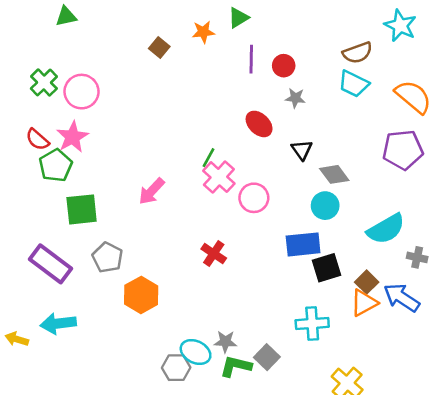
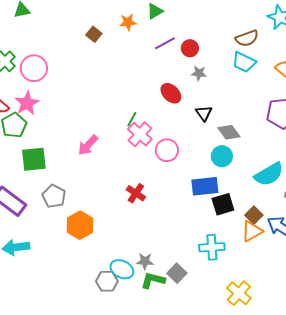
purple line: (251, 59) -> (165, 43), turned 60

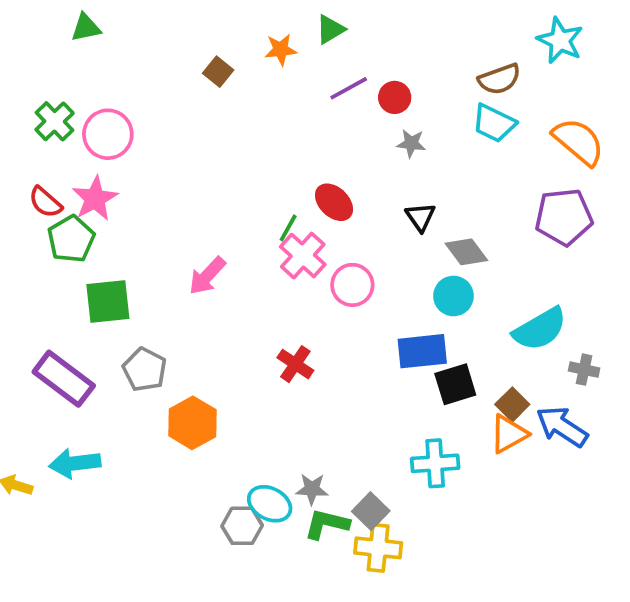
red ellipse: (171, 93) -> (334, 202), moved
yellow cross: (239, 293) -> (378, 548), moved, turned -35

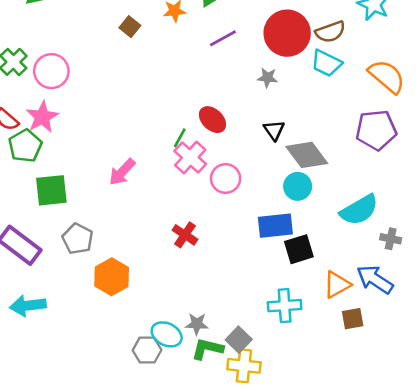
red circle: (395, 97) -> (287, 33), moved, size x2.0
gray diamond: (466, 252) -> (307, 155), size x1.4
brown square: (512, 404) -> (353, 319), moved, turned 35

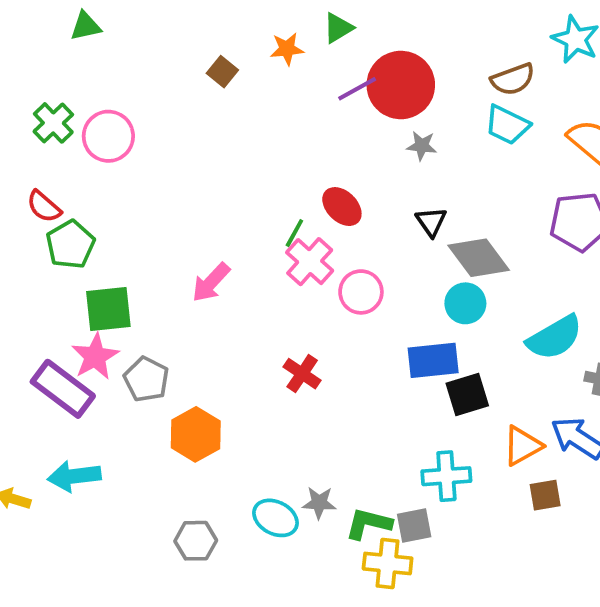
red circle: (287, 33) -> (401, 85), moved
pink star: (42, 117) -> (95, 357), moved
gray square: (239, 340) -> (414, 526), moved, turned 35
green L-shape: (207, 349) -> (369, 524), moved
gray hexagon: (147, 350) -> (196, 541), moved

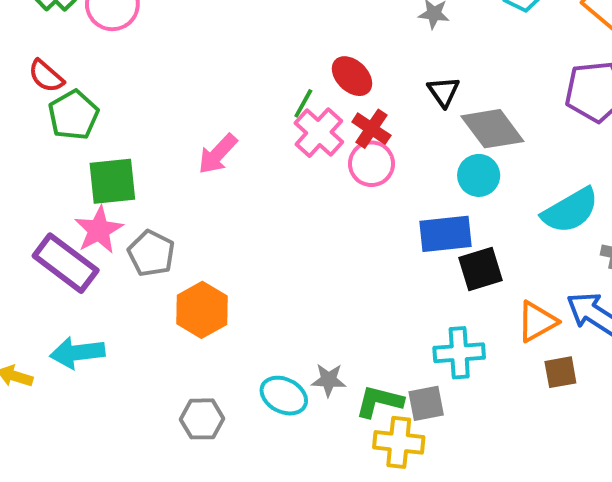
red cross: (302, 374) -> (371, 129), moved

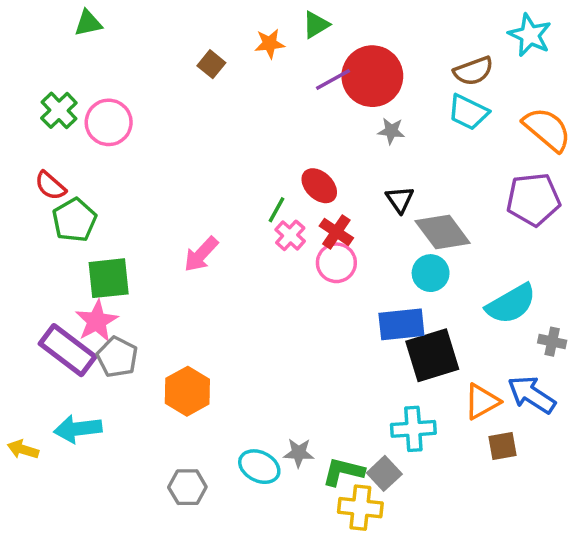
pink cross: (319, 133) -> (290, 235), size x0.7
gray pentagon: (151, 253) -> (117, 357), moved
black square: (481, 269) -> (432, 355), size x1.4
gray square: (426, 403) -> (384, 473), turned -32

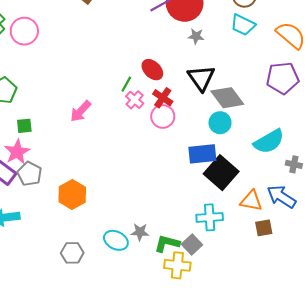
black triangle: (400, 199) -> (201, 78), size x1.6
green square: (109, 278) -> (24, 126), size x0.6
black square: (432, 355) -> (221, 173), turned -32
orange triangle: (482, 401) -> (251, 201), turned 40

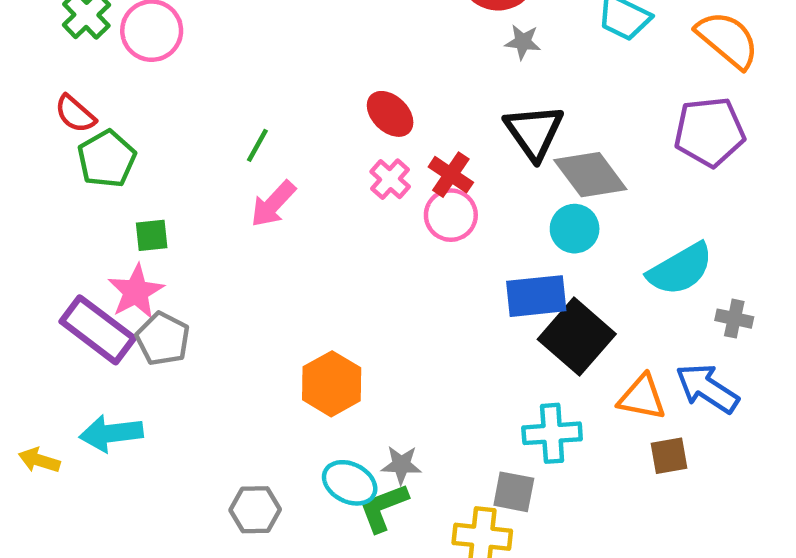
red ellipse: (152, 70) -> (390, 114), moved
green line: (126, 84) -> (257, 145), moved
orange hexagon: (72, 195) -> (332, 384), moved
green L-shape: (167, 243) -> (383, 508), moved, turned -35
gray square: (192, 244) -> (514, 492), turned -36

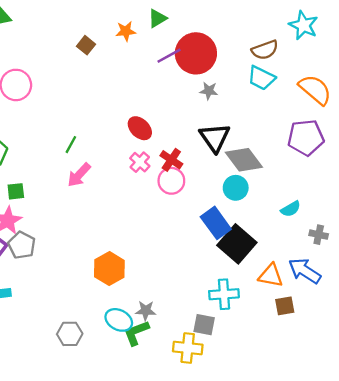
cyan semicircle: (680, 269) -> (291, 209), size x0.6
blue rectangle: (536, 296) -> (216, 223), turned 60

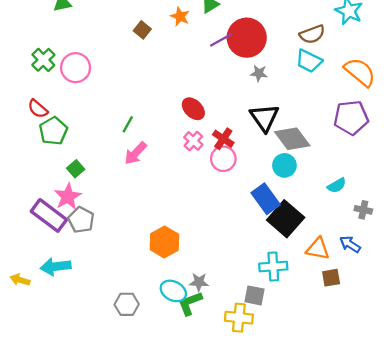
orange star: (126, 31) -> (180, 17), turned 30
green square: (16, 191) -> (76, 169), turned -35
blue arrow: (305, 271) -> (350, 244), size x0.7

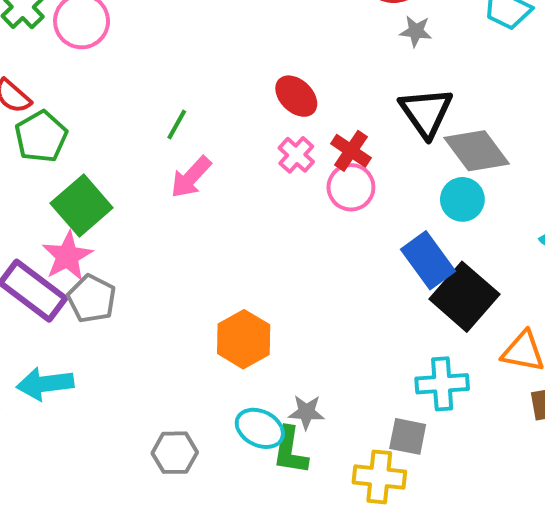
green square: (76, 169) -> (82, 206), size x1.8
green L-shape: (190, 303) -> (290, 451), turned -60

